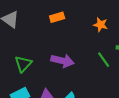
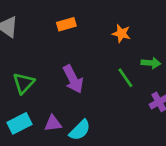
purple arrow: (62, 61) -> (73, 79), turned 50

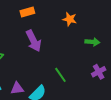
green line: (125, 78) -> (60, 75), moved
purple arrow: (73, 79) -> (34, 41), moved

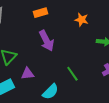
purple triangle: (17, 88) -> (27, 74), moved

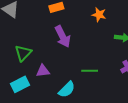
green line: (72, 74) -> (90, 71), turned -56

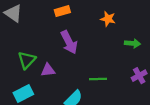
purple triangle: (43, 71) -> (48, 70), moved

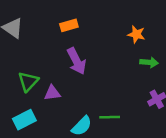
orange star: (108, 19) -> (136, 34), moved
green line: (98, 79) -> (110, 117), moved

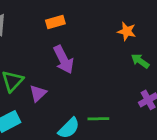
green arrow: (149, 62) -> (140, 61), turned -150
purple triangle: (52, 93) -> (38, 93), turned -36

